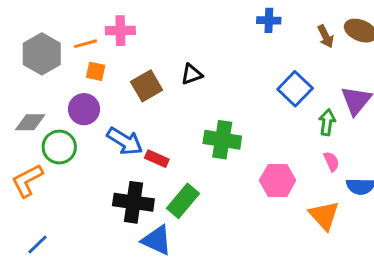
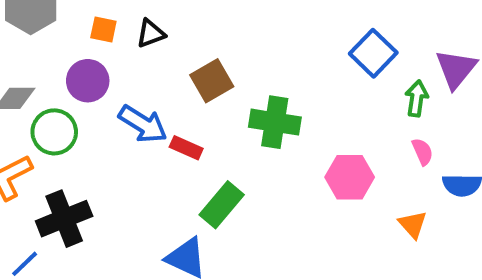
black triangle: (192, 74) -> (151, 33), moved
brown square: (147, 86) -> (212, 81), moved
black cross: (133, 202) -> (64, 219), moved, turned -30
orange triangle: (324, 215) -> (413, 224), size x0.7

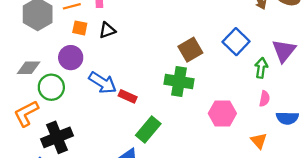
brown square: (212, 81) -> (190, 50), moved
pink semicircle: (422, 152) -> (265, 99), turned 35

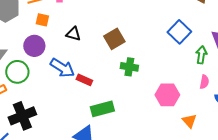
black triangle: (107, 30) -> (73, 34), moved, turned 35
brown square: (190, 50) -> (114, 39), moved
green cross: (179, 82) -> (129, 67), size x0.7
green rectangle: (148, 129) -> (102, 109), turned 35
orange triangle: (259, 141) -> (189, 121), moved

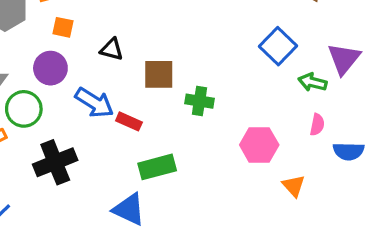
brown square: (114, 39) -> (159, 74), moved, turned 30
green arrow: (201, 55) -> (312, 82), turned -84
black cross: (22, 116) -> (55, 162), moved

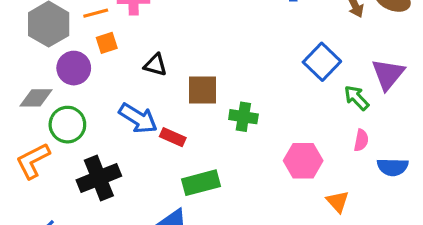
orange square: (63, 27) -> (107, 43), turned -30
purple circle: (50, 68) -> (74, 68), moved
green arrow: (312, 82) -> (357, 98), turned 32

